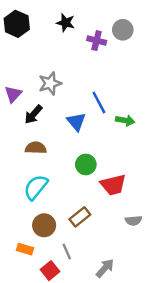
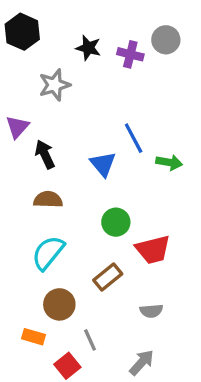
black star: (66, 23) -> (88, 48), moved
gray star: (50, 83) -> (55, 85), moved
black arrow: (33, 114) -> (45, 154), turned 114
brown rectangle: (80, 217) -> (108, 277), moved
gray semicircle: (134, 221) -> (151, 311), moved

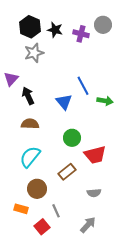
black hexagon: (22, 32) -> (30, 27), moved

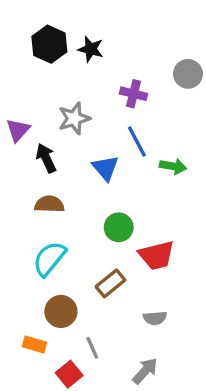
gray circle: (103, 25) -> (188, 74), moved
purple cross: (81, 34) -> (134, 94), moved
gray star: (34, 53) -> (74, 118), moved

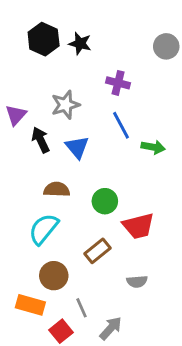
gray circle: (188, 74) -> (166, 46), moved
blue triangle: (105, 168) -> (77, 147), moved
brown semicircle: (49, 204) -> (57, 189), moved
orange rectangle: (35, 344) -> (30, 305), size x1.4
gray arrow: (145, 371) -> (111, 328), moved

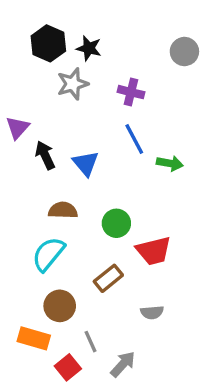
gray star: (65, 105) -> (73, 84), moved

